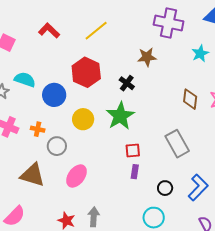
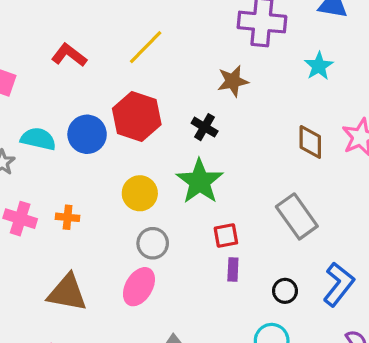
blue circle: (54, 95) -> (87, 134), moved
gray circle: (57, 146) -> (153, 243), moved

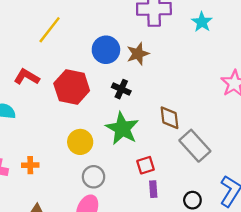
yellow line: (146, 47) -> (50, 30), moved
red L-shape: (69, 55) -> (27, 77), moved
cyan star: (319, 66) -> (202, 22), moved
blue circle: (87, 134) -> (106, 50), moved
brown diamond: (310, 142) -> (170, 118), moved

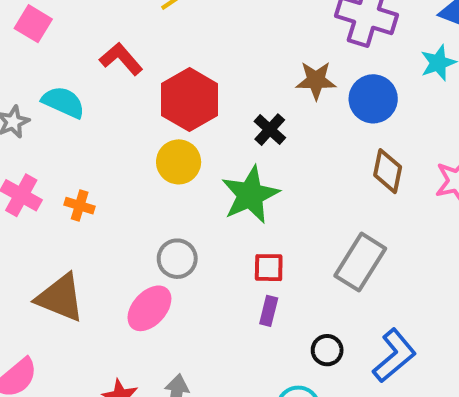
blue circle: (106, 50) -> (373, 99), moved
brown diamond: (170, 118) -> (388, 171), moved
yellow circle: (80, 142) -> (179, 162), moved
gray rectangle: (195, 146) -> (360, 262), turned 56

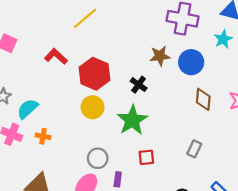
cyan semicircle: (63, 102) -> (28, 109), moved, turned -60
gray rectangle: (360, 262) -> (194, 149), size x0.6
purple rectangle: (269, 311) -> (118, 179), moved

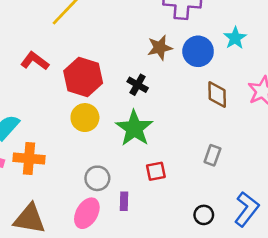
cyan star: (223, 39) -> (235, 38), moved
orange cross: (43, 136) -> (29, 158), size x1.6

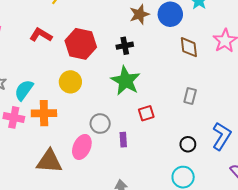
black cross: (138, 85) -> (125, 46), turned -35
yellow circle: (85, 118) -> (70, 82), moved
pink ellipse: (87, 213) -> (82, 147), moved

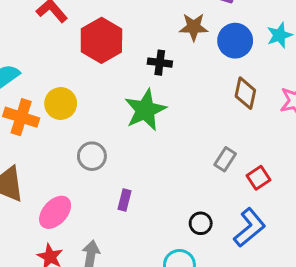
yellow circle: (70, 82) -> (61, 103), moved
red square: (146, 113) -> (258, 178), moved, turned -35
purple rectangle: (123, 140) -> (124, 200), moved
pink ellipse: (82, 147) -> (55, 212), moved

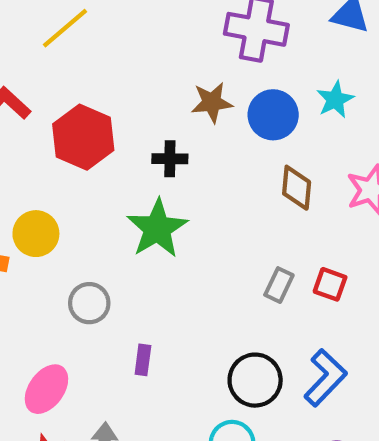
red square: (258, 178) -> (330, 284), moved, turned -30
black circle: (201, 223) -> (255, 380), size x1.6

